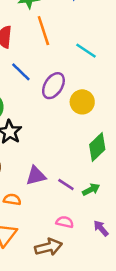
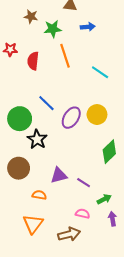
blue line: (21, 72) -> (46, 103), moved
purple ellipse: (53, 86) -> (71, 118), moved
green arrow: (91, 190) -> (104, 199), moved
purple arrow: (101, 228) -> (112, 219), turned 32

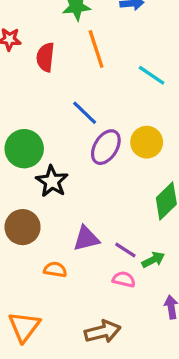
blue line: (46, 103) -> (85, 113), moved
green arrow: (104, 199) -> (153, 260), moved
pink semicircle: (83, 214) -> (124, 279), moved
orange triangle: (33, 224) -> (24, 327), moved

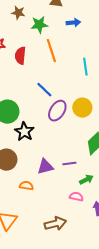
cyan line: (152, 75) -> (85, 67), turned 48
purple line: (125, 250) -> (69, 164), moved, turned -40
pink semicircle: (124, 279) -> (76, 197), moved

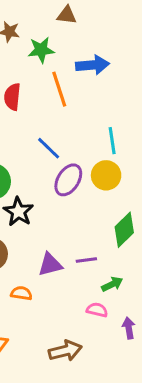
blue arrow: (73, 23) -> (92, 65), moved, size x1.5
cyan line: (85, 67) -> (112, 141), moved

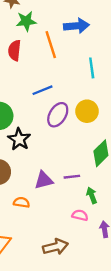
green star: (41, 50) -> (26, 21), moved
cyan line: (112, 141) -> (92, 68), moved
blue line: (49, 148) -> (43, 90), turned -66
green arrow: (112, 284) -> (92, 195), turned -84

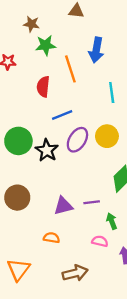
blue arrow: (76, 26) -> (96, 50), turned 105
red semicircle: (14, 50) -> (43, 87), moved
black star: (19, 139) -> (47, 150), moved
orange semicircle: (22, 202) -> (51, 238), moved

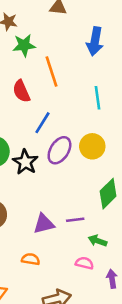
blue arrow: (96, 50) -> (95, 41), moved
red semicircle: (43, 87) -> (21, 91), turned -30
blue line: (62, 115) -> (42, 123), turned -36
green arrow: (112, 221) -> (98, 241), turned -49

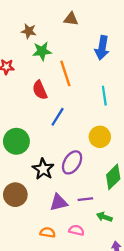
purple ellipse: (59, 150) -> (72, 162), moved
black star: (25, 162) -> (43, 169), moved
pink semicircle: (84, 263) -> (76, 230), moved

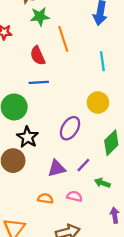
blue line: (58, 117) -> (39, 82), moved, turned 54
black star: (43, 169) -> (28, 137), moved
purple line: (85, 199) -> (83, 165), turned -40

